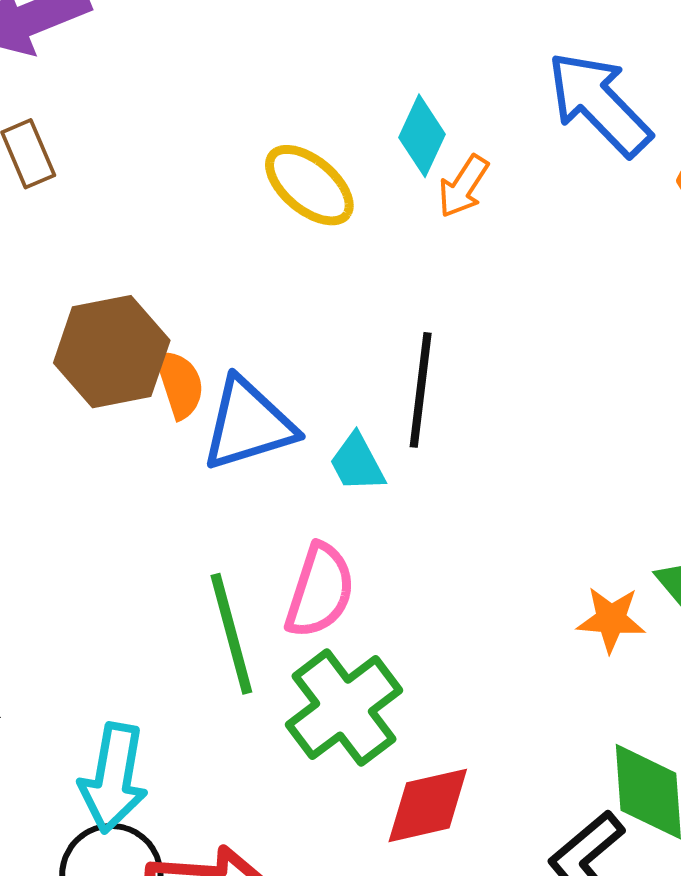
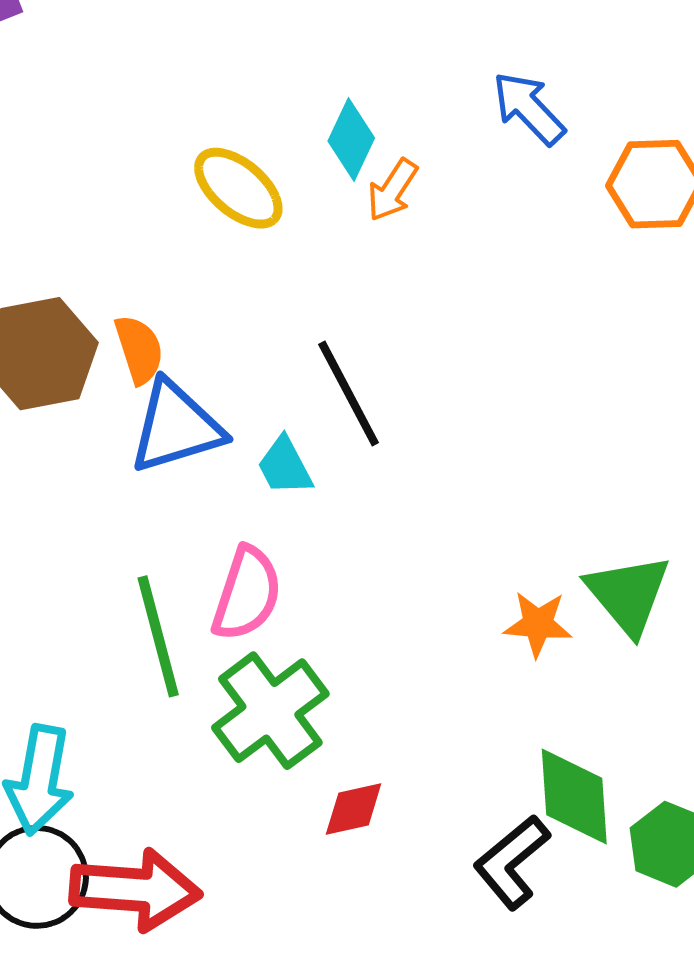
blue arrow: (599, 104) -> (529, 108), size x0.7
orange semicircle: (180, 384) -> (139, 349), moved
black line: (421, 390) -> (349, 394), turned -35
red diamond: (428, 805) -> (354, 809), size x0.7

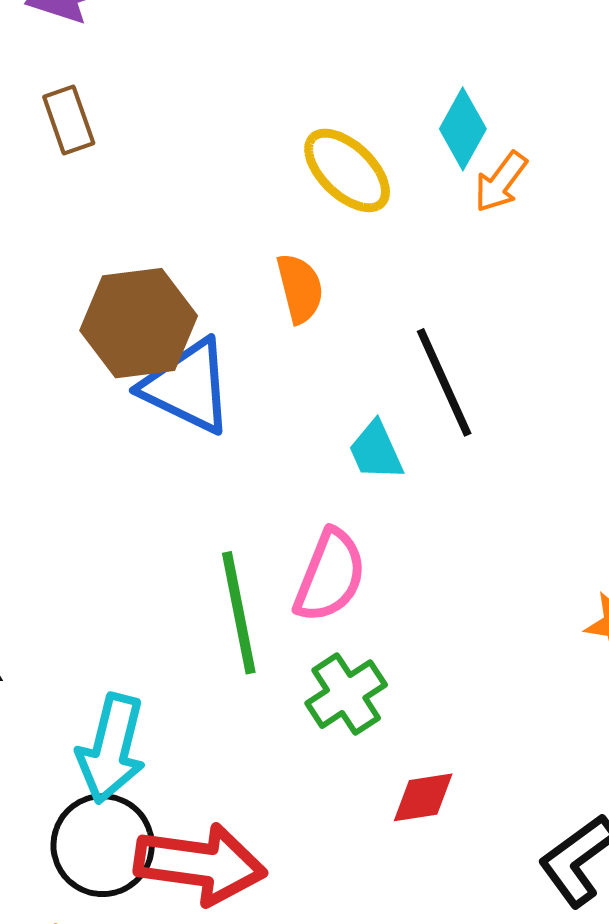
orange semicircle: (139, 349) -> (300, 288), moved
blue triangle: (176, 427) -> (187, 386), moved, turned 39
green cross: (270, 711) -> (346, 694), size x0.7

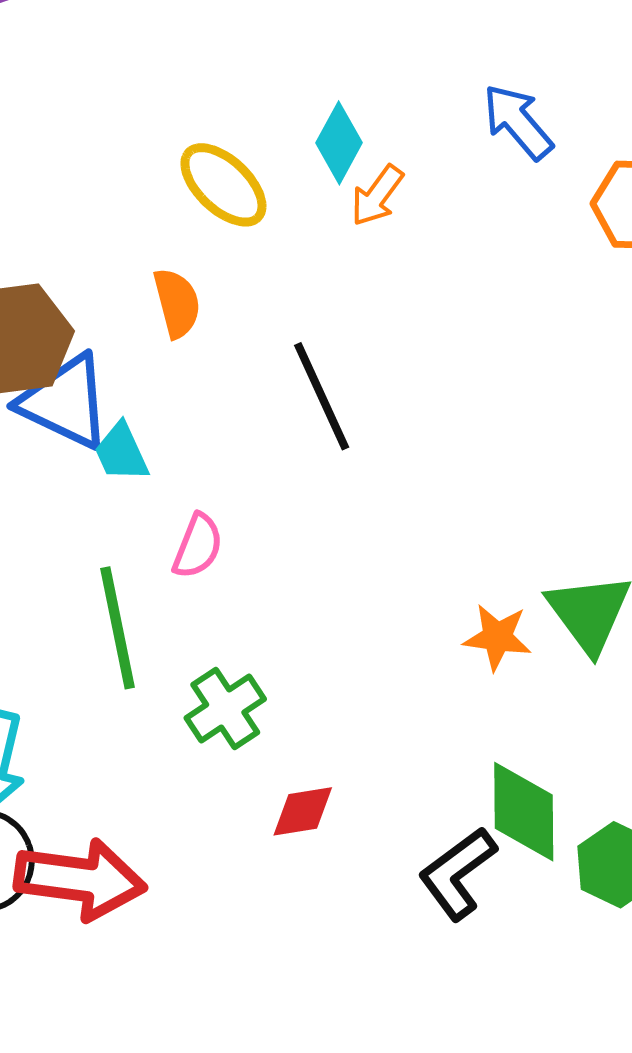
cyan trapezoid: (376, 451) -> (121, 452), moved
pink semicircle: (330, 576) -> (198, 546), moved, size x0.7

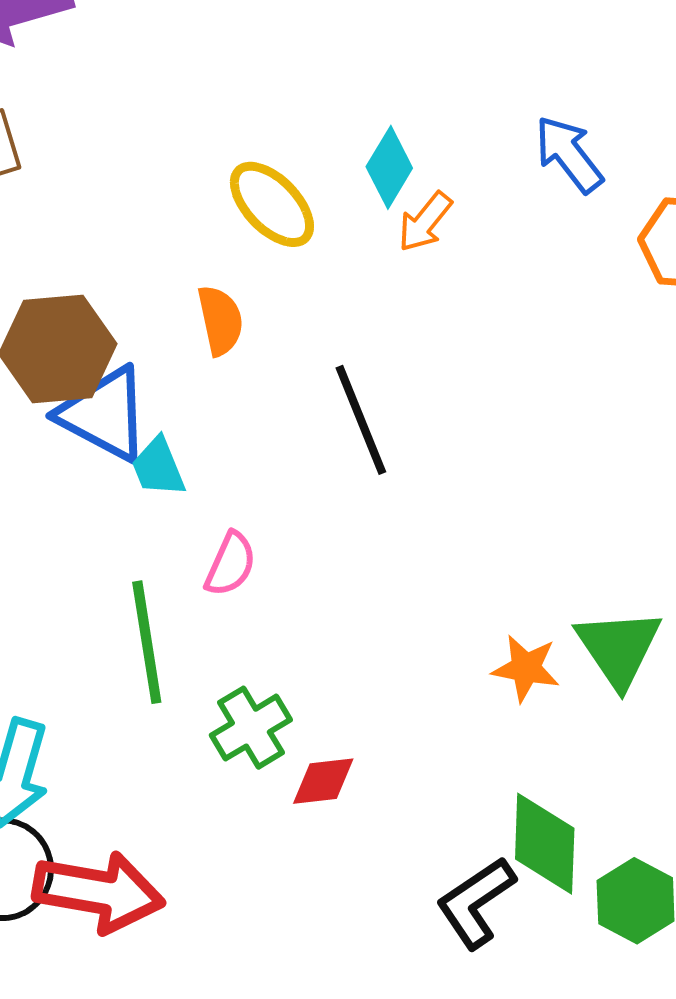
red diamond: (303, 811) -> (323, 781), moved

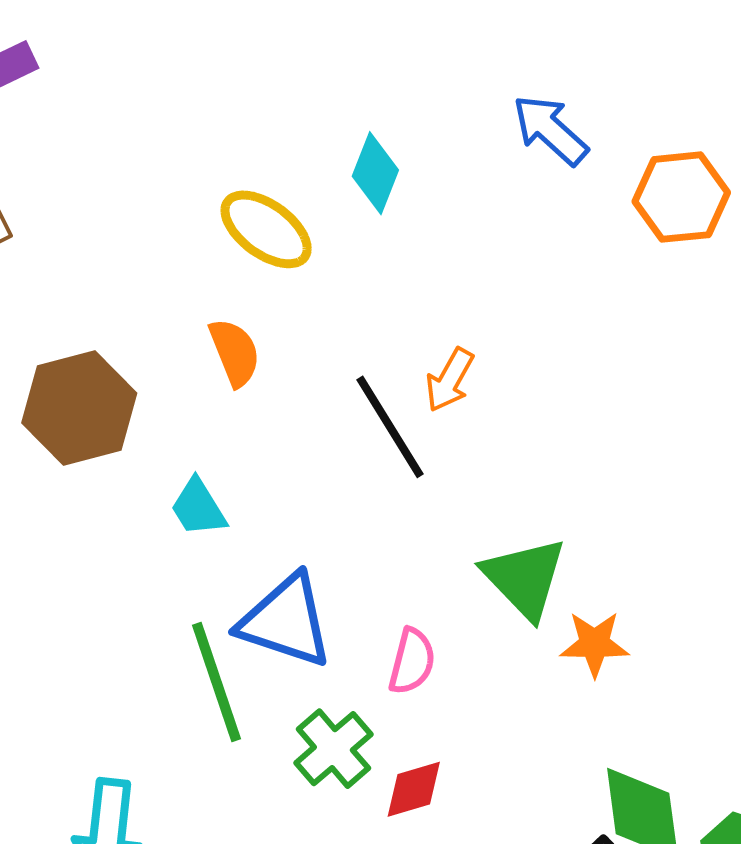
orange arrow: (425, 222) -> (450, 380), moved
blue triangle: (104, 414) -> (286, 621), moved
pink semicircle: (230, 564) -> (412, 661), moved
green triangle: (619, 648) -> (524, 578), moved

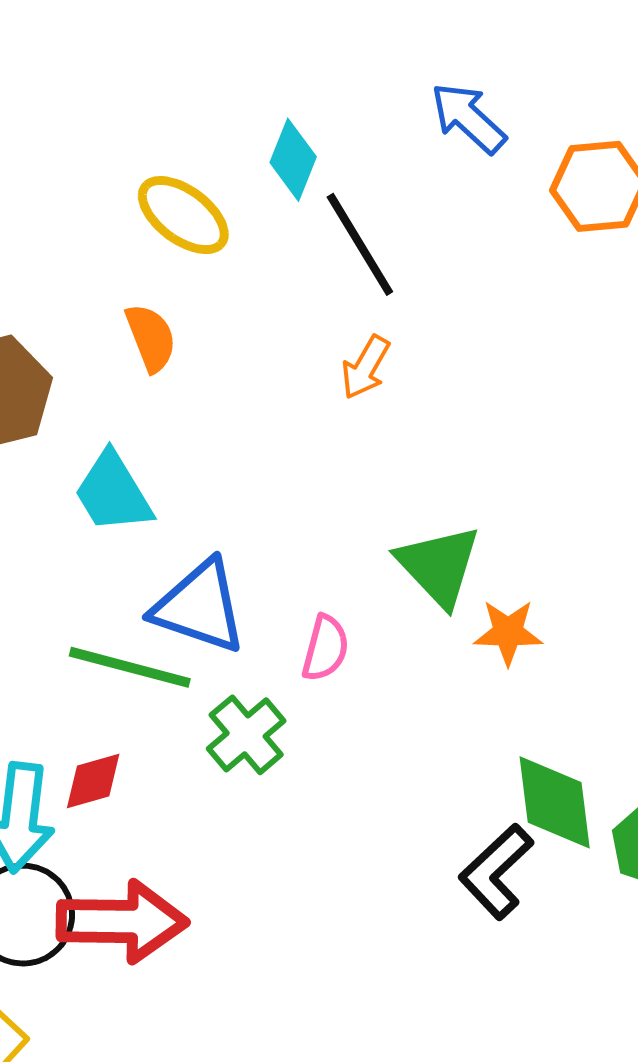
black line: (390, 427) -> (360, 244), moved
cyan trapezoid: (198, 508) -> (113, 493), size x1.4
green line: (216, 682) -> (130, 667), turned -57
red diamond: (414, 789) -> (93, 781), moved

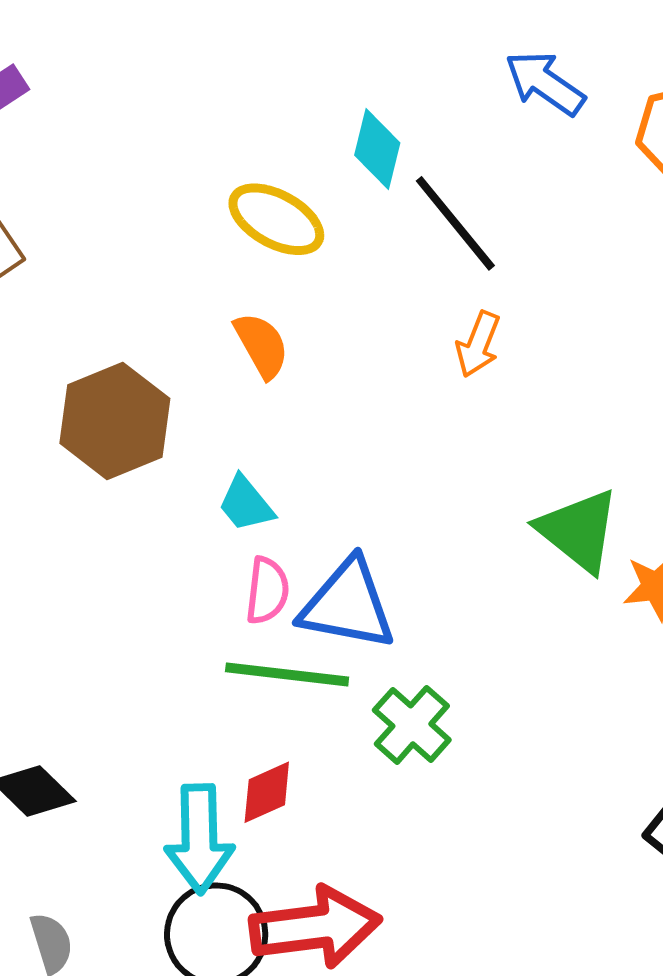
cyan trapezoid: (113, 493) -> (246, 504), size x0.7
pink semicircle: (325, 648) -> (267, 591), moved

